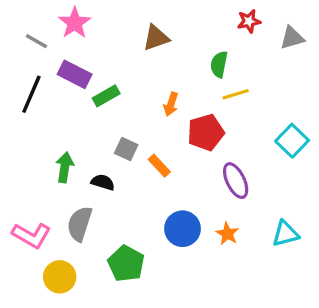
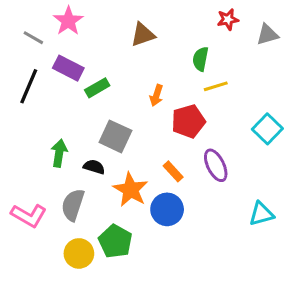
gray square: (126, 149) -> (115, 136), size x1.5
orange rectangle: (159, 166) -> (173, 171), moved
orange star: (227, 234) -> (131, 190), moved, size x1.6
yellow circle: (60, 277) -> (79, 253), moved

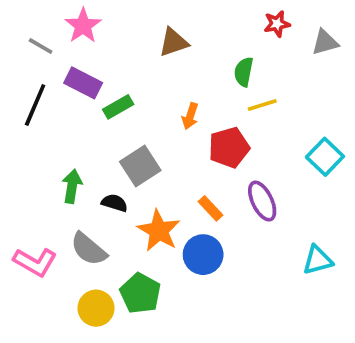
gray square: (115, 136) -> (140, 166), turned 32
gray semicircle: (73, 205) -> (89, 249), turned -68

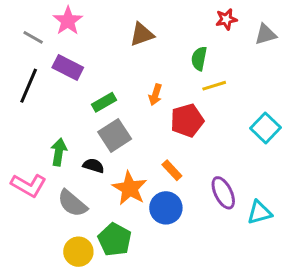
green rectangle: (118, 107) -> (104, 102), moved
purple ellipse: (262, 201) -> (223, 193), moved
pink L-shape: (35, 262) -> (29, 185), moved

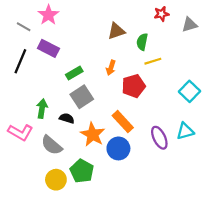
brown triangle: (142, 34) -> (116, 31), moved
orange rectangle: (172, 170) -> (123, 122), size x1.5
cyan triangle: (259, 212) -> (185, 131), moved

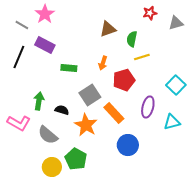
green rectangle: (74, 73) -> (69, 68), turned 35
gray square: (82, 97) -> (90, 95), moved
purple ellipse: (159, 138) -> (148, 107), moved, turned 40
blue circle: (118, 148) -> (128, 145), moved

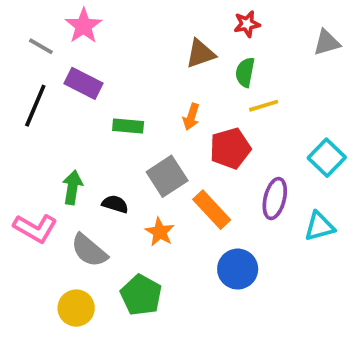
red star: (150, 13) -> (247, 24), moved
orange star: (86, 125) -> (160, 232), size x0.7
yellow circle: (52, 167) -> (76, 308), moved

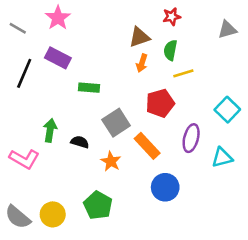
gray line: (41, 46) -> (18, 28), moved
orange arrow: (191, 117) -> (142, 63), moved
gray semicircle: (89, 250) -> (18, 217), moved

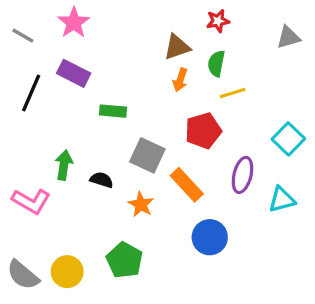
gray square: (116, 123) -> (147, 155), turned -32

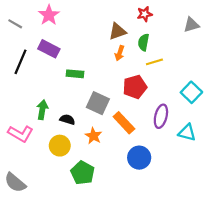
cyan triangle: (282, 200) -> (187, 133), turned 30
yellow circle: (67, 272) -> (60, 146), moved

